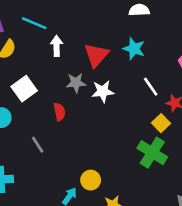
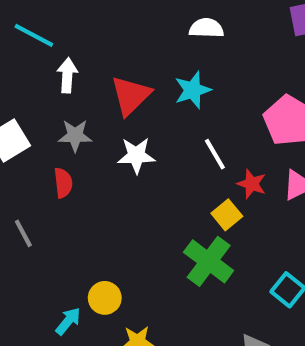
cyan star: (134, 49) -> (193, 90), turned 30
gray star: (76, 83) -> (75, 136), moved

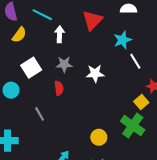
red triangle: (131, 95) -> (93, 20), moved
white line: (215, 154) -> (135, 61), moved
yellow circle: (105, 298) -> (99, 137), moved

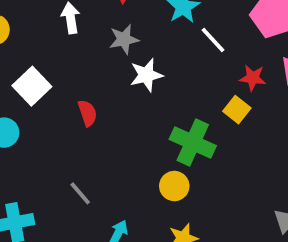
gray star: (64, 64) -> (124, 39), moved
gray line: (40, 114) -> (80, 193), moved
green cross: (133, 126) -> (193, 142), moved

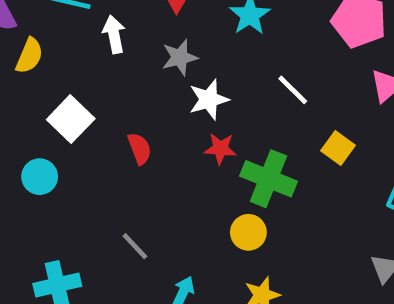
white line: (213, 40) -> (293, 90), moved
red star: (253, 78) -> (220, 149), moved
yellow square: (237, 110) -> (338, 148), moved

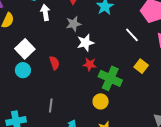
white line: (293, 90) -> (132, 35), moved
cyan circle: (40, 177) -> (23, 70), moved
gray line: (135, 246) -> (51, 106), turned 48

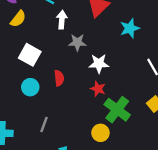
gray star: (74, 24) -> (77, 42), moved
white square: (25, 49) -> (30, 55), turned -30
cyan circle: (23, 70) -> (30, 87), moved

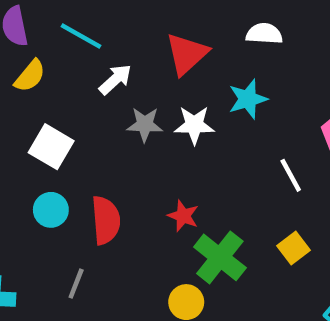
white arrow: (62, 20) -> (115, 79), turned 42
white star: (99, 64) -> (194, 125), moved
red semicircle: (59, 78) -> (106, 220), moved, size x1.5

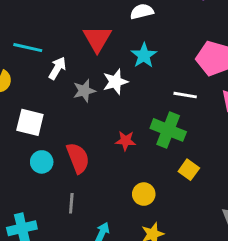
white line: (291, 175) -> (185, 95), turned -35
yellow square: (294, 248) -> (189, 170), moved
green cross: (220, 257) -> (168, 130), moved

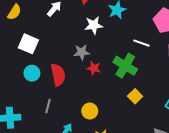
gray star: (84, 91) -> (82, 52), moved
yellow circle: (144, 194) -> (90, 111), moved

